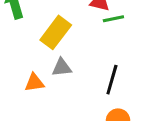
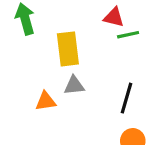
yellow rectangle: (56, 32) -> (68, 49), turned -44

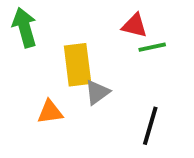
gray triangle: (74, 85) -> (97, 92), moved, turned -30
orange triangle: (46, 101) -> (50, 112), moved

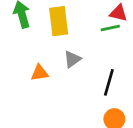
red triangle: (135, 26) -> (118, 13), moved
yellow rectangle: (78, 65) -> (59, 21), moved

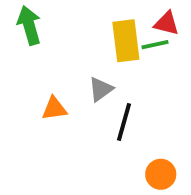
yellow rectangle: (59, 21) -> (126, 41), moved
black line: (109, 82) -> (124, 122), moved

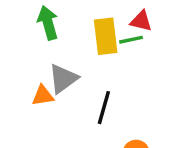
green arrow: (29, 25) -> (48, 23), moved
gray triangle: (101, 89) -> (63, 79), moved, size x1.4

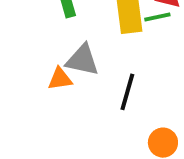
gray triangle: (63, 79) -> (82, 60), turned 48

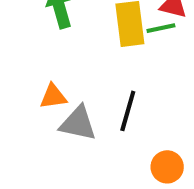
gray triangle: (82, 60) -> (78, 123), moved

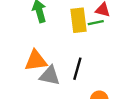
orange triangle: (53, 96) -> (36, 61), size x1.5

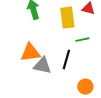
green line: (96, 23) -> (82, 40), moved

